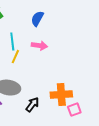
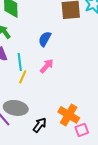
pink arrow: (39, 46) -> (47, 66), turned -56
orange cross: (61, 95) -> (69, 115), turned 35

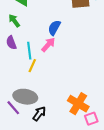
pink arrow: (47, 66) -> (48, 45), moved
black arrow: (40, 125) -> (39, 114), moved

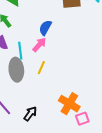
yellow line: (32, 66) -> (41, 68), moved
gray ellipse: (25, 97) -> (16, 70), moved, turned 75

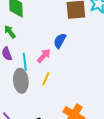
blue semicircle: (45, 28) -> (60, 41), moved

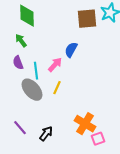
gray ellipse: (21, 81) -> (32, 90), turned -35

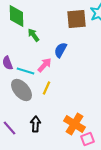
green arrow: (21, 41) -> (34, 35), moved
cyan line: (36, 71) -> (26, 71), turned -66
black arrow: (46, 134) -> (36, 124), moved, turned -35

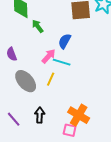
cyan line: (26, 71) -> (62, 62), moved
pink square: (88, 139) -> (70, 130), moved, turned 32

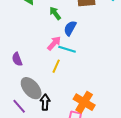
green arrow: (38, 26) -> (55, 13), moved
purple semicircle: (12, 54) -> (17, 59), moved
gray ellipse: (26, 81) -> (31, 88), moved

